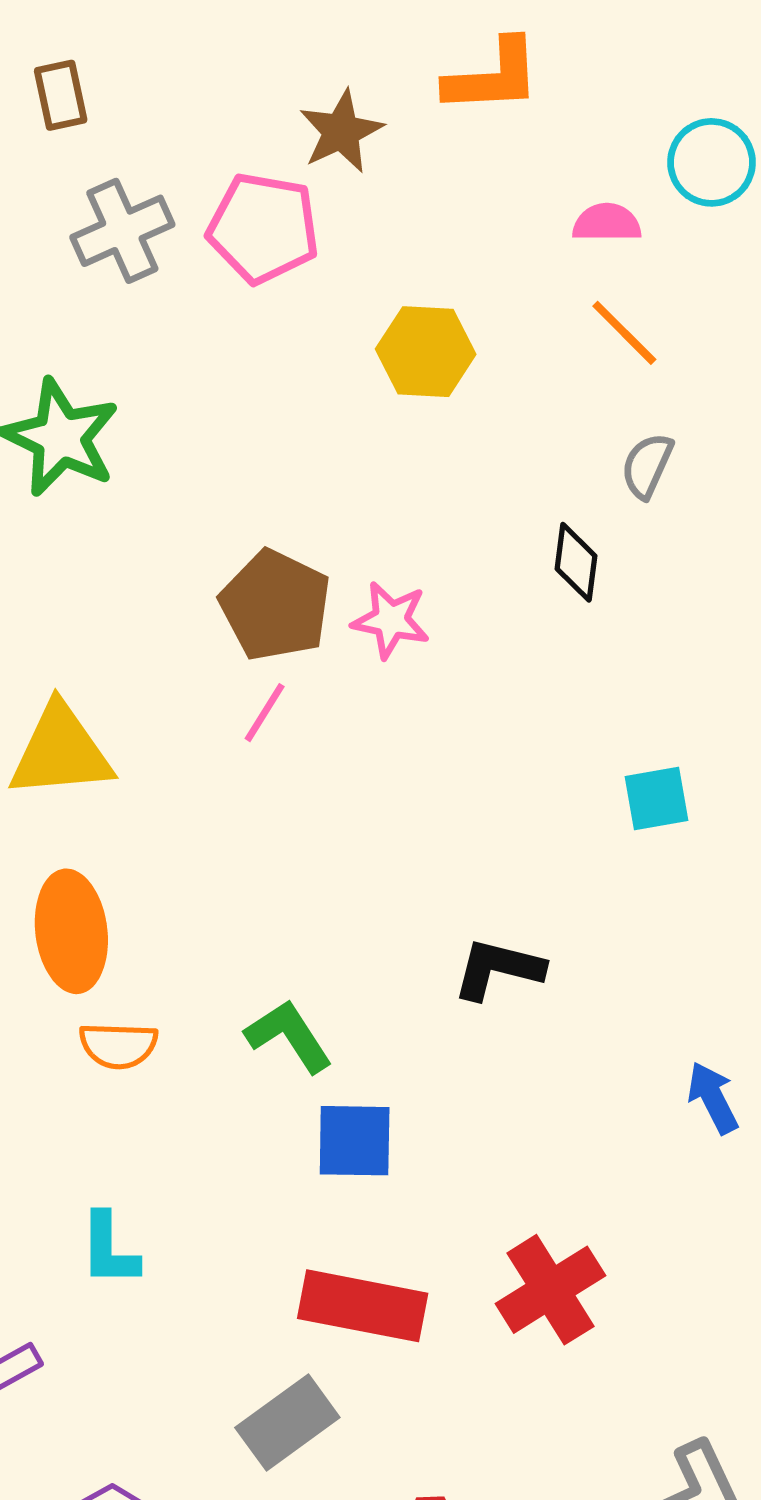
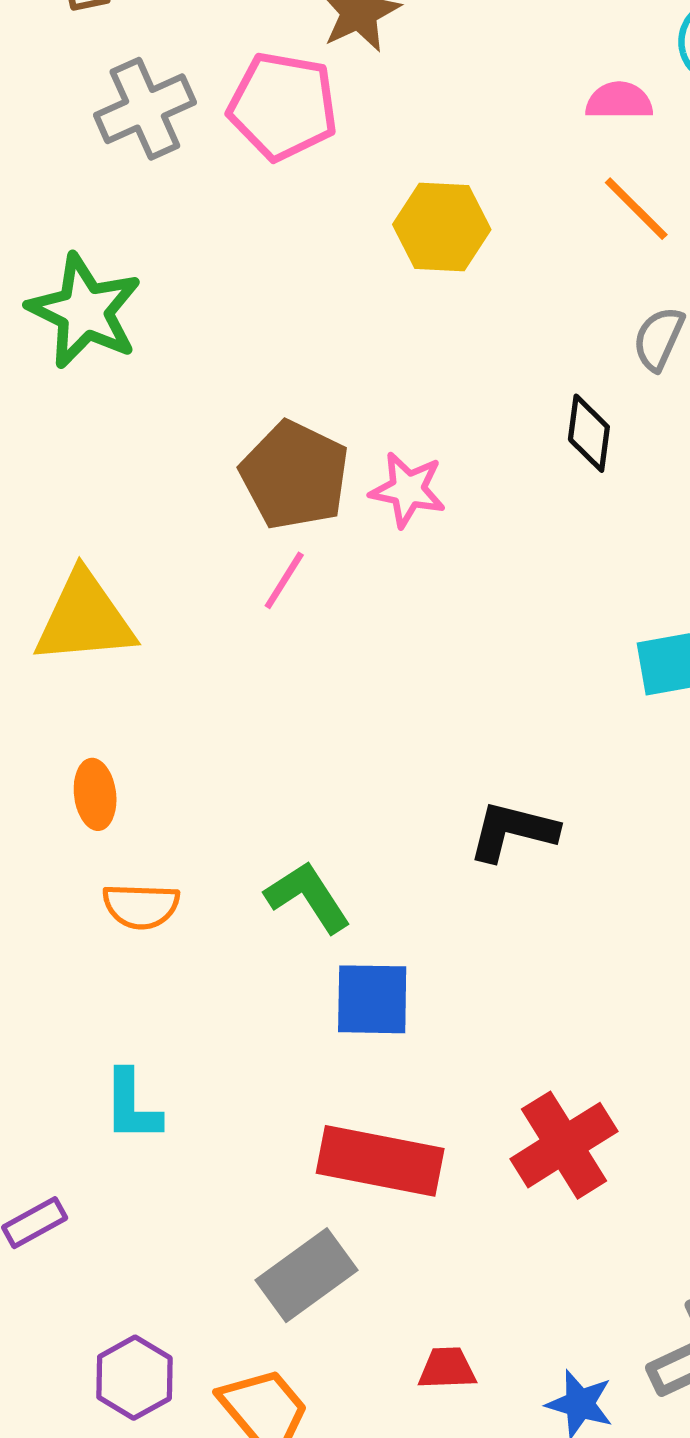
orange ellipse: (71, 931) -> (95, 794), size x0.6

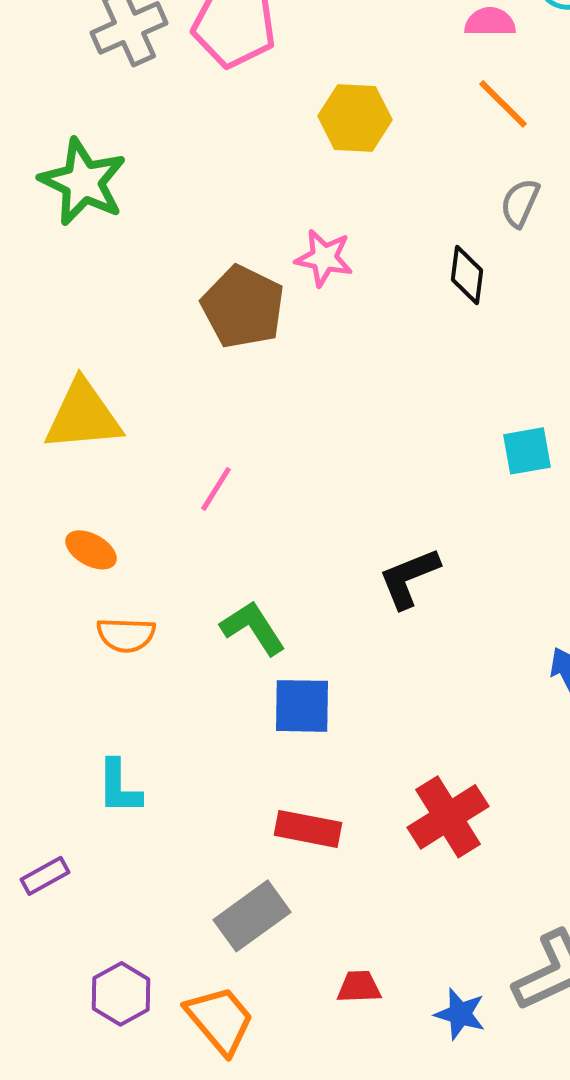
pink star: (408, 490) -> (324, 258), moved
pink line: (284, 580) -> (216, 489), moved
orange ellipse: (95, 794) -> (91, 550), turned -54
black L-shape: (513, 831) -> (409, 578), turned -36
red rectangle: (380, 1161) -> (308, 829), size x0.7

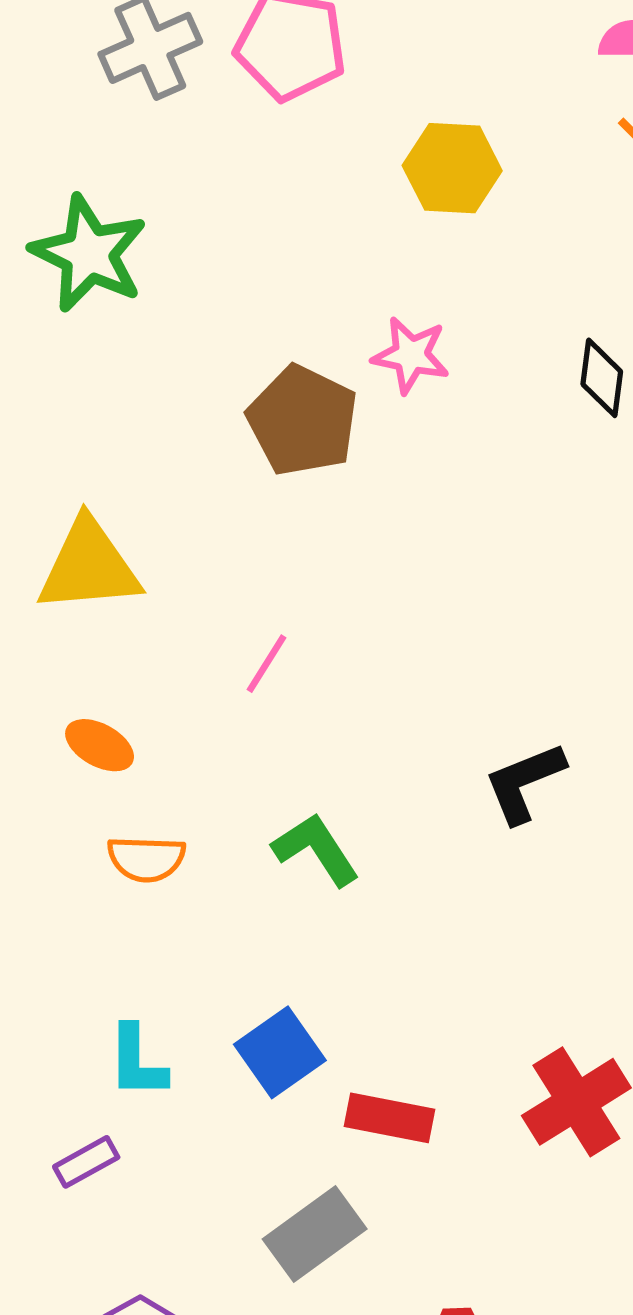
blue square: (302, 706) -> (280, 1052), moved, turned -36
purple rectangle: (45, 876) -> (86, 1162), moved

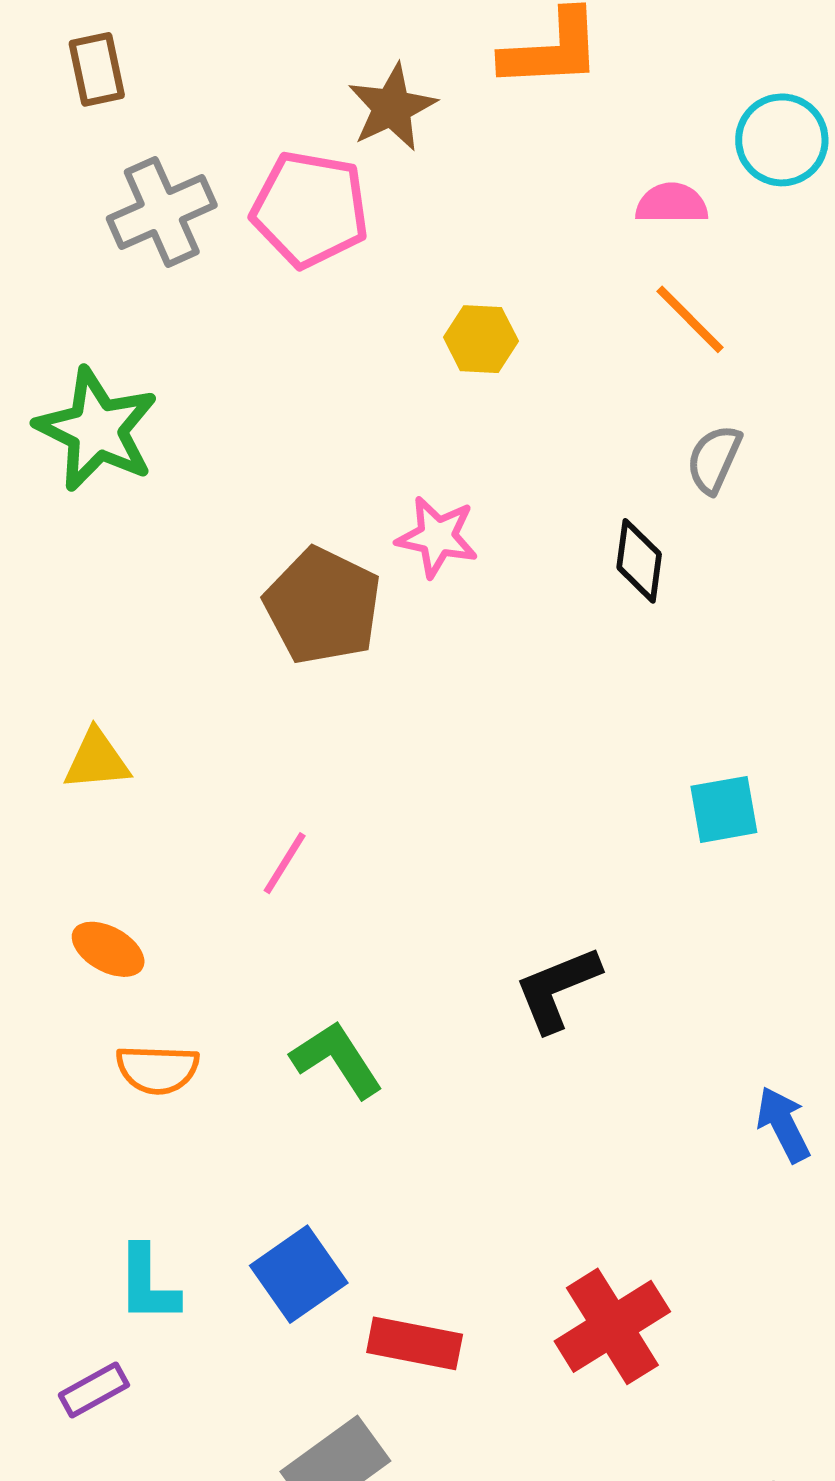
yellow hexagon: (452, 168) -> (481, 339), size x0.7
yellow triangle: (89, 566) -> (97, 760), size x0.6

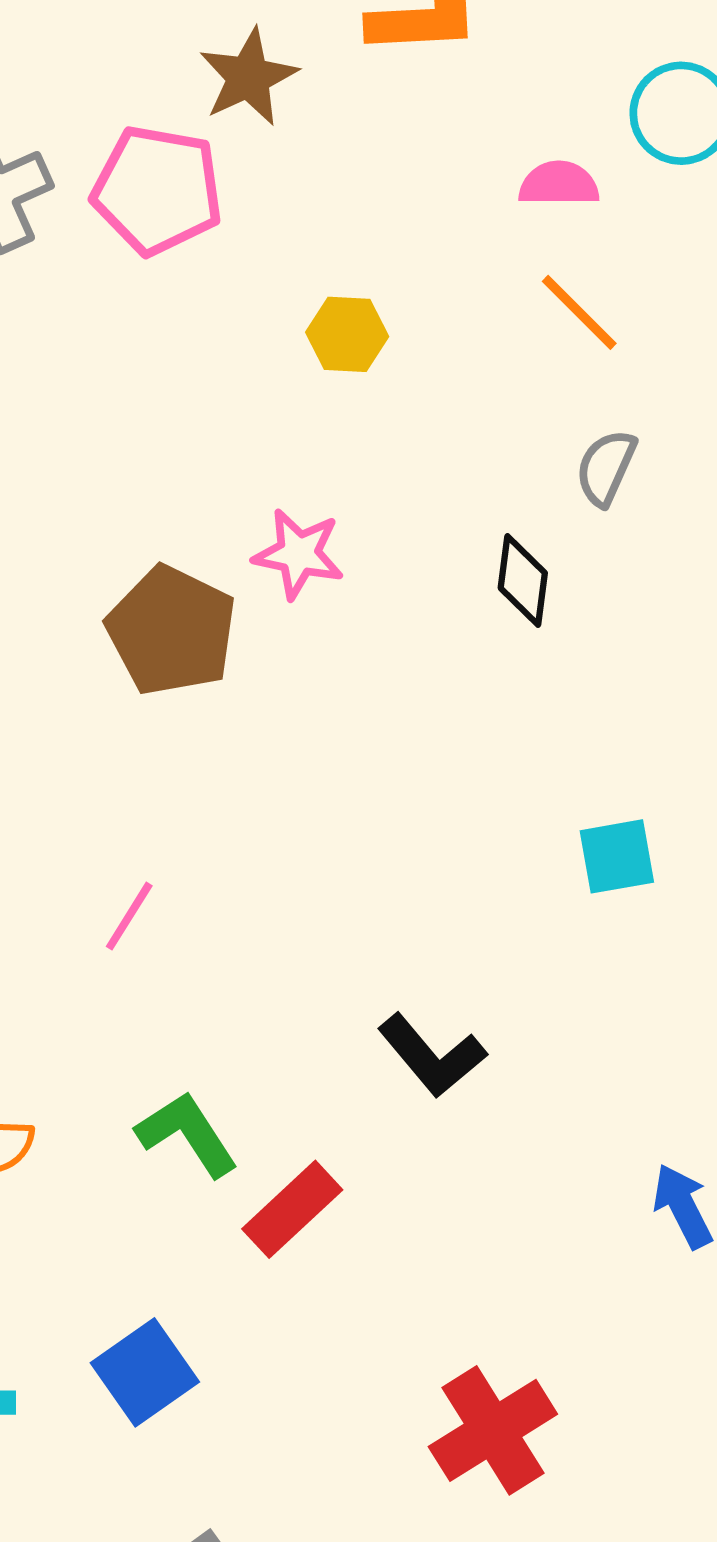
black L-shape: (557, 989) -> (432, 1056), turned -108
red rectangle: (415, 1343) -> (292, 1209), moved, turned -54

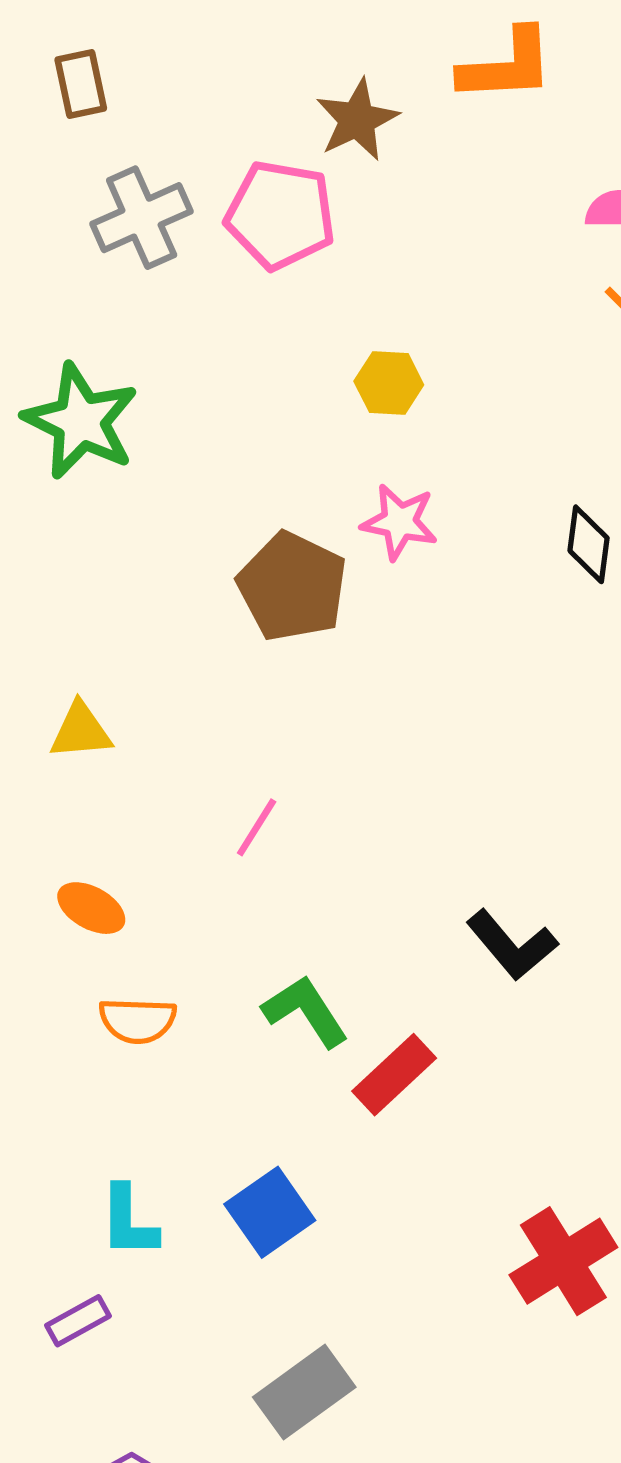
yellow hexagon: (347, 334) -> (389, 383), moved

